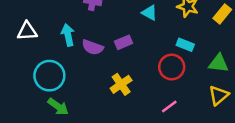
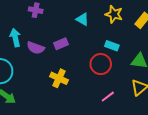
yellow cross: (121, 84) -> (59, 78), turned -30
pink line: (169, 107) -> (108, 97), moved

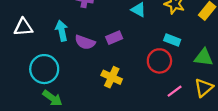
pink line: (108, 97) -> (175, 91), moved

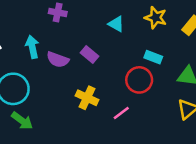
purple rectangle: (114, 38) -> (90, 54), turned 63
pink line: (175, 91) -> (121, 113), moved

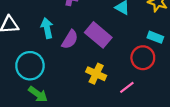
purple rectangle: (90, 54) -> (98, 35), size x1.6
purple semicircle: (58, 60) -> (70, 39), turned -78

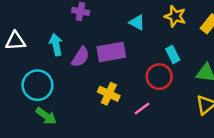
purple rectangle: (98, 35) -> (111, 52), turned -50
cyan rectangle: (155, 37) -> (173, 54), turned 42

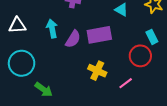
cyan circle: (37, 85) -> (22, 63), moved

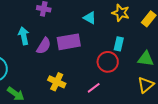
cyan rectangle: (152, 37) -> (119, 44), turned 40
yellow cross: (97, 71) -> (57, 82), moved

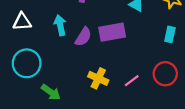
red circle: (108, 62) -> (165, 74), moved
pink line: (94, 88) -> (132, 81), moved

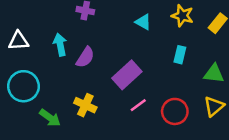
purple rectangle: (112, 32) -> (127, 75), moved, turned -32
red circle: (165, 74) -> (175, 111), moved
yellow cross: (98, 78) -> (85, 105), moved

